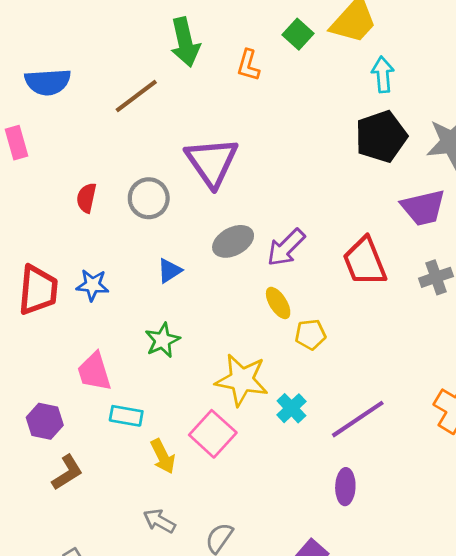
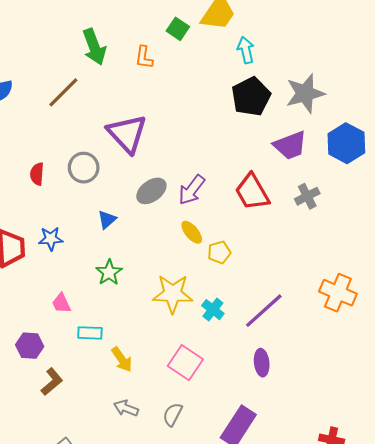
pink trapezoid: (94, 372) -> (61, 303), size x0.7
pink square: (213, 434) -> (185, 363), moved

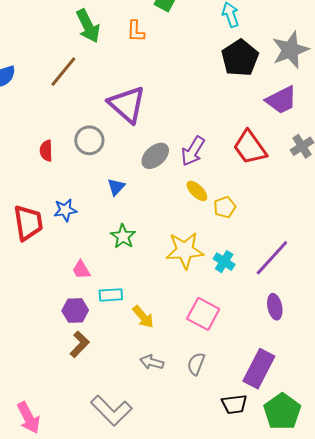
purple hexagon: (30, 346) -> (75, 311), moved

